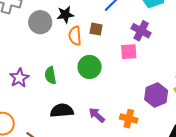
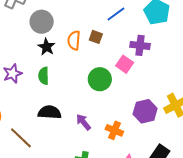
black star: (65, 15) -> (46, 47), moved, turned 30
purple cross: (141, 31) -> (140, 45), turned -30
pink square: (129, 52) -> (125, 64), turned 30
green circle: (90, 67) -> (100, 79), moved

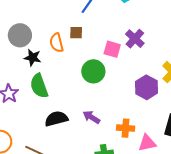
purple cross: (140, 45) -> (135, 39), moved, turned -36
green semicircle: (44, 76) -> (39, 86), size x1.4
orange cross: (114, 130) -> (126, 128), moved

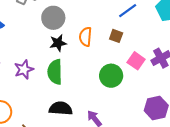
brown square: (76, 33) -> (116, 36), moved
black star: (33, 58) -> (58, 43), turned 30

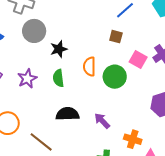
gray circle: (53, 18) -> (34, 31), moved
orange semicircle: (85, 37) -> (89, 67), moved
green semicircle: (55, 72) -> (58, 78), size x0.7

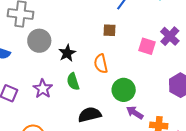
brown square: (116, 37) -> (109, 30), moved
green circle: (115, 77) -> (124, 90), moved
purple arrow: (102, 121) -> (135, 113), moved

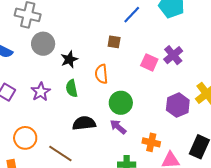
purple arrow: (135, 113) -> (118, 127), moved

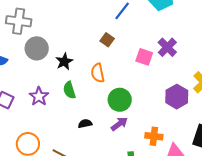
brown square: (114, 42) -> (107, 40), turned 32
black semicircle: (84, 123) -> (85, 124), size x0.6
purple arrow: (118, 127) -> (119, 124), turned 108

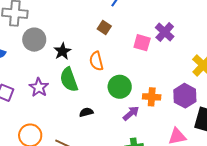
green semicircle: (69, 90) -> (69, 80), size x1.4
purple hexagon: (177, 97) -> (185, 96), moved
purple arrow: (119, 124) -> (131, 113), moved
orange cross: (154, 136) -> (152, 97), moved

